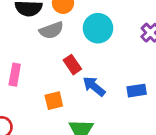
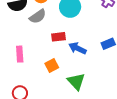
red rectangle: (72, 65) -> (58, 37), turned -48

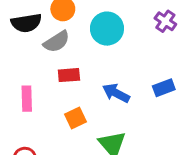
red rectangle: (58, 37) -> (69, 75), moved

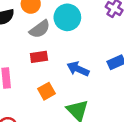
gray semicircle: (57, 42) -> (40, 29), moved

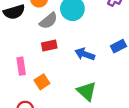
orange square: (46, 91) -> (42, 82), moved

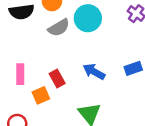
red rectangle: (49, 45) -> (57, 79), moved, turned 64

